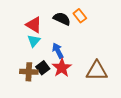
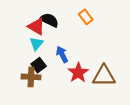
black semicircle: (62, 19) -> (49, 20), moved
black square: (43, 68) -> (39, 65), moved
red star: (62, 68) -> (78, 73), moved

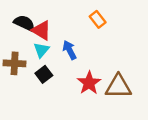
black semicircle: (49, 20) -> (24, 23), moved
blue arrow: (62, 54) -> (70, 50), moved
brown cross: (31, 77) -> (15, 63), moved

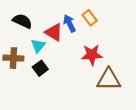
red triangle: (41, 30) -> (54, 32), moved
blue arrow: (70, 50) -> (69, 23), moved
red star: (89, 83) -> (92, 55), moved, turned 30

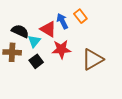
black semicircle: (22, 21) -> (20, 31), moved
red star: (92, 55) -> (61, 49), moved
brown triangle: (109, 79) -> (92, 59), moved, turned -30

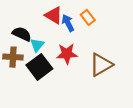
red triangle: (48, 29) -> (54, 15), moved
black square: (36, 61) -> (39, 67), size x1.6

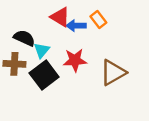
blue arrow: (68, 23) -> (76, 26), turned -63

